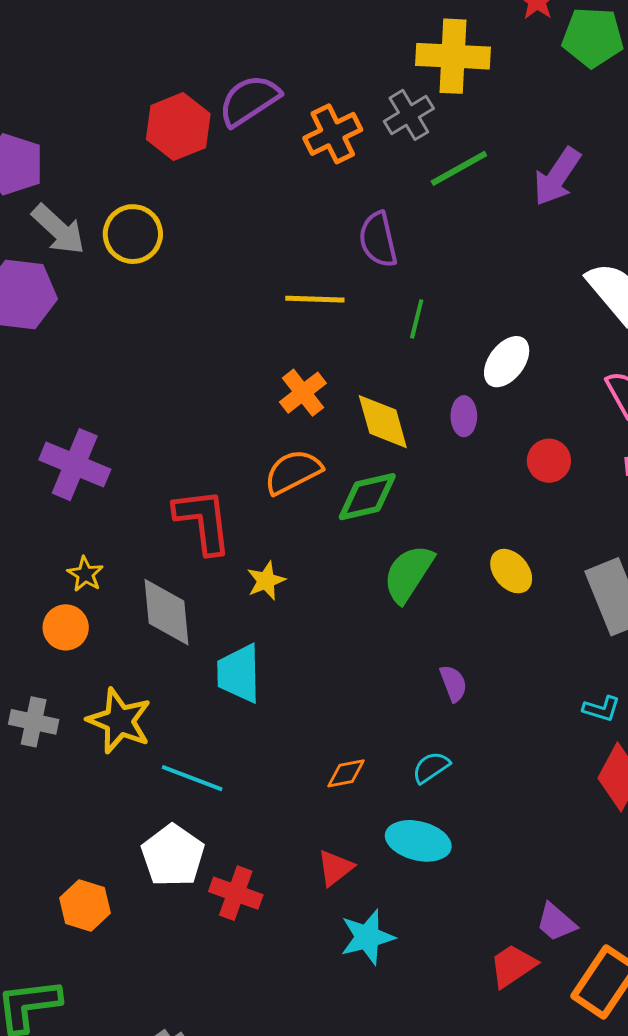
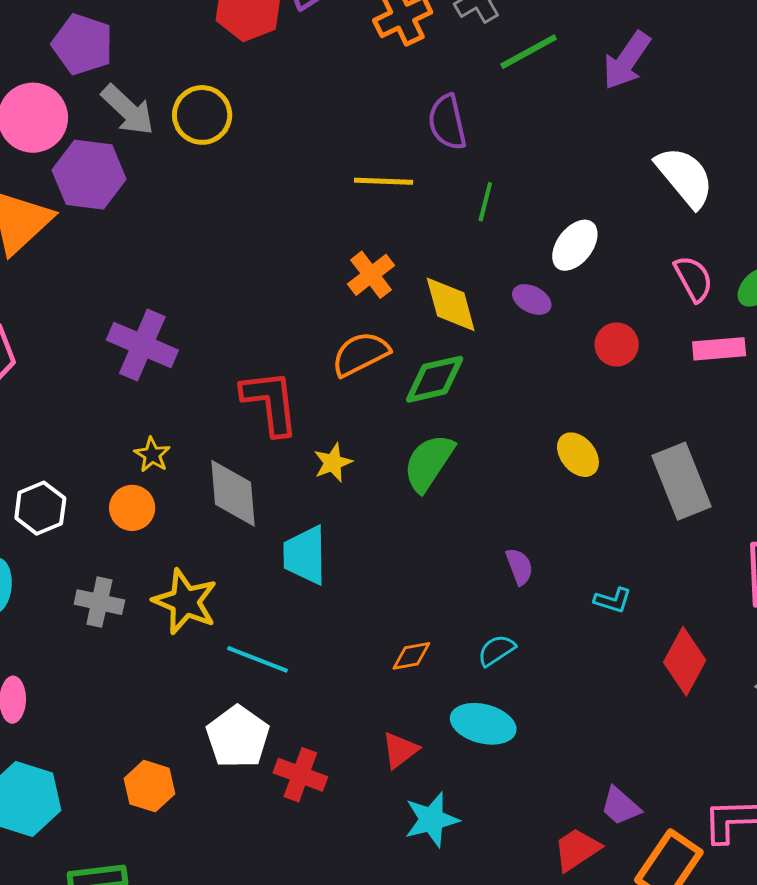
purple ellipse: (464, 416) -> (532, 299), turned -63
green semicircle: (408, 574) -> (429, 463), moved
cyan L-shape: (601, 709) -> (613, 600), moved

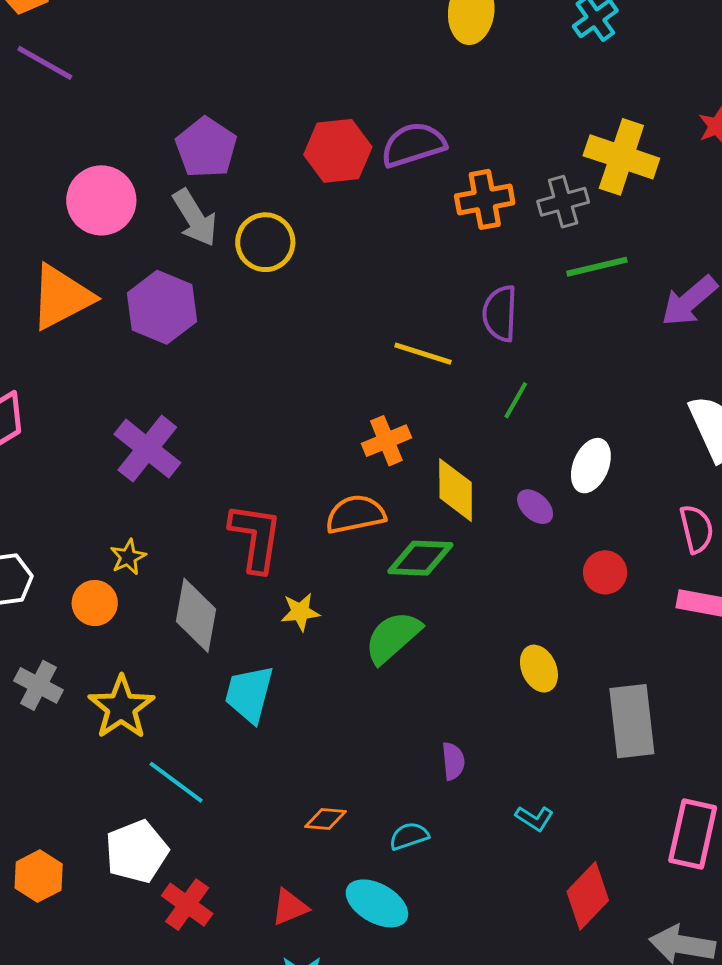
purple pentagon: (83, 44) -> (206, 148), moved
purple hexagon: (89, 175) -> (162, 307), moved
white ellipse: (575, 245) -> (591, 466), turned -30

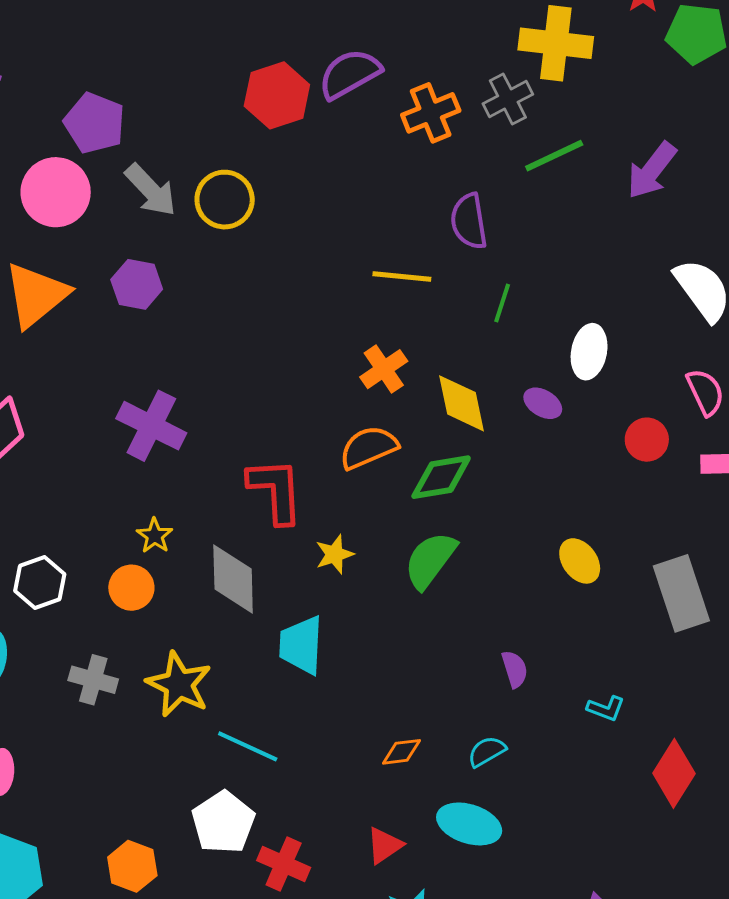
purple pentagon: (206, 148) -> (94, 123), moved
purple hexagon: (162, 307) -> (137, 284), size x0.7
red circle: (605, 572) -> (647, 440), moved

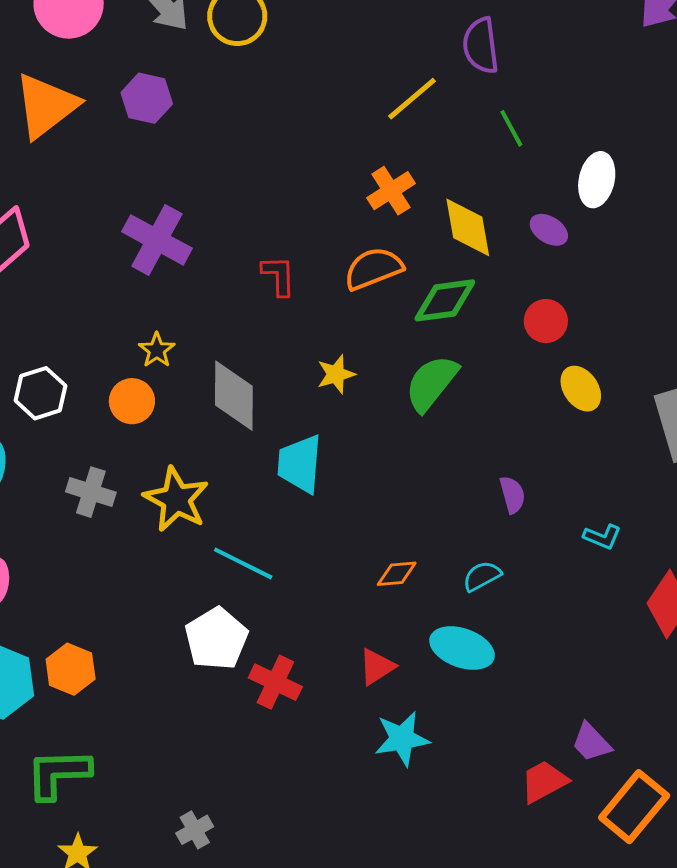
yellow line: (402, 276) -> (412, 99), turned -48
green line: (502, 303) -> (511, 128), turned -48
red circle: (647, 440) -> (546, 321), moved
red L-shape: (276, 491) -> (279, 276), moved, size x0.6
orange hexagon: (132, 866) -> (71, 669), moved

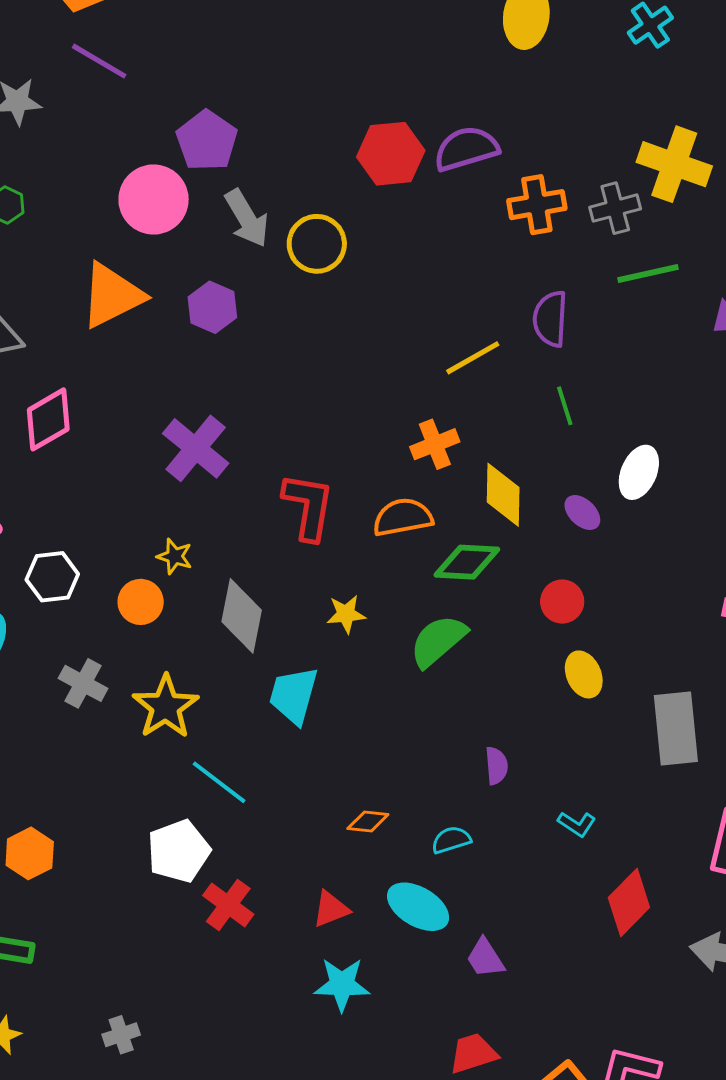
red L-shape: (279, 276) -> (308, 506), size x1.6
yellow star: (157, 350) -> (175, 556), turned -30
purple trapezoid: (591, 742) -> (485, 958), moved

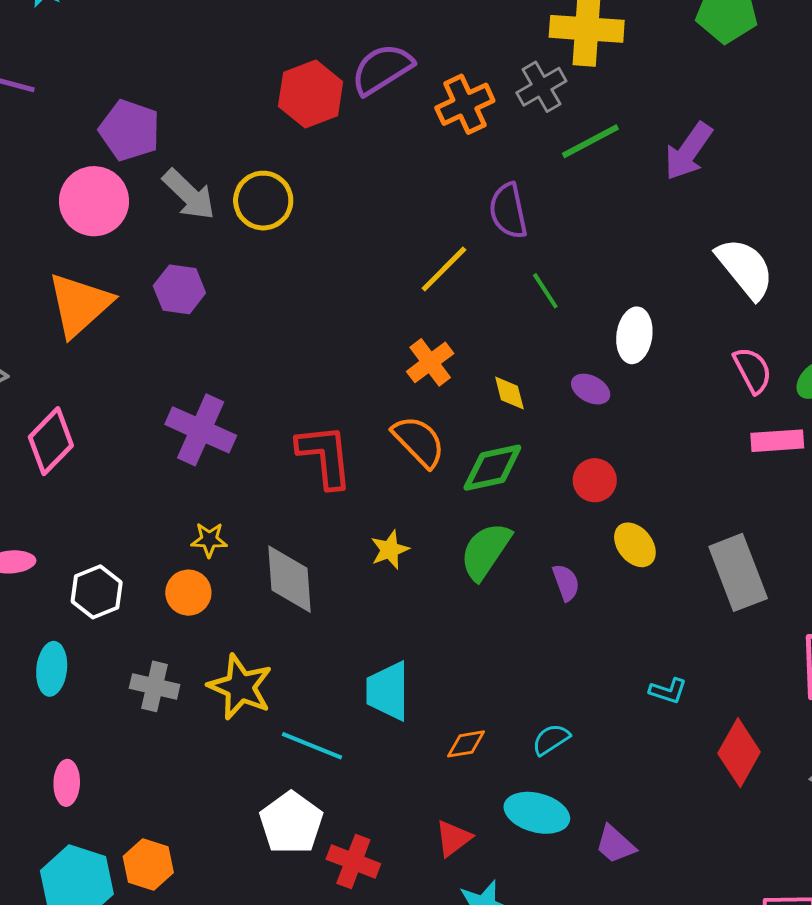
yellow diamond: (503, 495) -> (509, 393), size x0.6
orange semicircle: (403, 517) -> (419, 441), turned 72
cyan trapezoid: (294, 695) -> (388, 691), moved
purple semicircle: (496, 766) -> (566, 582), moved

